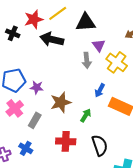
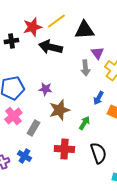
black cross: (13, 33) -> (11, 41), turned -32
purple star: (37, 87) -> (45, 89), moved

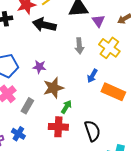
purple triangle: (97, 53) -> (98, 21), moved
green arrow: (84, 123) -> (66, 107), moved

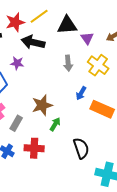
purple star: (39, 67) -> (17, 63), moved
red cross: (58, 127) -> (34, 148), moved

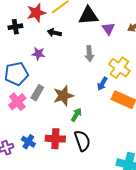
black arrow: (33, 42) -> (54, 33), size x0.6
yellow cross: (98, 65) -> (119, 68), moved
gray rectangle: (16, 123) -> (37, 93), moved
black semicircle: (81, 148) -> (82, 141), moved

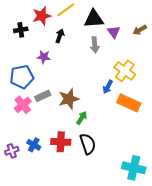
black arrow: (54, 33) -> (60, 36), turned 96
gray arrow: (89, 54) -> (95, 45), moved
gray rectangle: (37, 93) -> (43, 96), turned 35

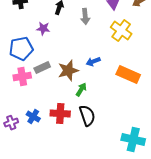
gray arrow: (95, 45) -> (85, 17), moved
yellow cross: (125, 71) -> (121, 31), moved
blue arrow: (108, 87) -> (93, 62), moved, turned 40
pink cross: (23, 105) -> (22, 77), turned 30

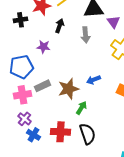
purple cross: (11, 123) -> (24, 119), moved, turned -32

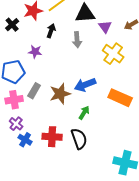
black cross: (20, 20) -> (12, 25), turned -32
blue arrow: (93, 80) -> (85, 85), size x1.5
gray rectangle: (42, 86) -> (34, 91), turned -35
green arrow: (81, 108) -> (84, 113), moved

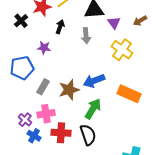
pink cross: (14, 100) -> (46, 114), moved
green arrow: (84, 113) -> (93, 109), size x1.5

